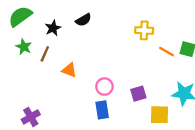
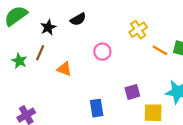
yellow cross: (144, 30) -> (138, 30), turned -36
green star: (24, 47) -> (19, 61), moved
pink circle: (104, 87) -> (102, 52), moved

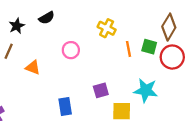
yellow cross: (138, 30) -> (107, 28), turned -30
orange line: (160, 50) -> (128, 49), turned 49

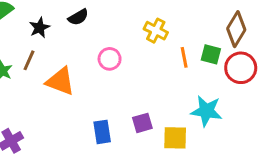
orange triangle: (33, 67) -> (60, 81), size x1.5
purple square: (101, 90) -> (142, 123), moved

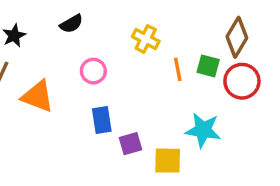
black semicircle: (78, 17) -> (71, 24), moved
blue rectangle: (102, 132) -> (102, 120), moved

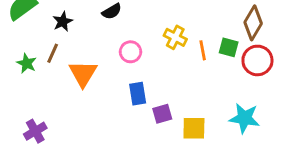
yellow cross: (146, 39) -> (175, 37), moved
orange triangle: (38, 96) -> (83, 73), turned 40
cyan star: (203, 130) -> (244, 118), moved

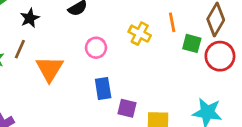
orange line: (203, 50) -> (172, 22), moved
purple square: (162, 114) -> (127, 108), turned 30

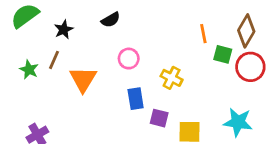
yellow cross: (140, 34) -> (172, 78), moved

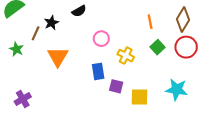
black star: (64, 29) -> (51, 23), moved
green square: (223, 54) -> (157, 47), moved, turned 32
pink circle: (129, 59) -> (101, 39), moved
brown line: (54, 60) -> (36, 33), moved

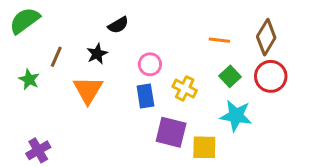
orange line: (150, 22) -> (219, 40), turned -72
black star: (51, 23) -> (97, 54), moved
blue rectangle: (98, 71) -> (145, 96), moved
purple square: (116, 86) -> (171, 132), size x1.5
cyan star: (177, 90) -> (236, 116), moved

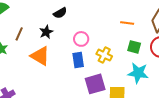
green square: (230, 76) -> (134, 47), turned -32
orange triangle: (88, 90) -> (40, 56), turned -30
purple square: (171, 132) -> (95, 84), turned -30

